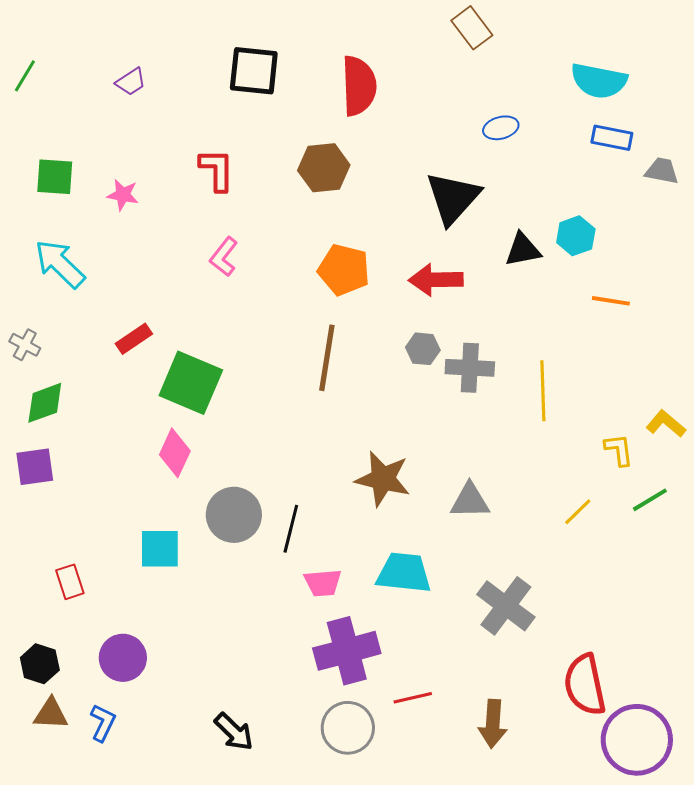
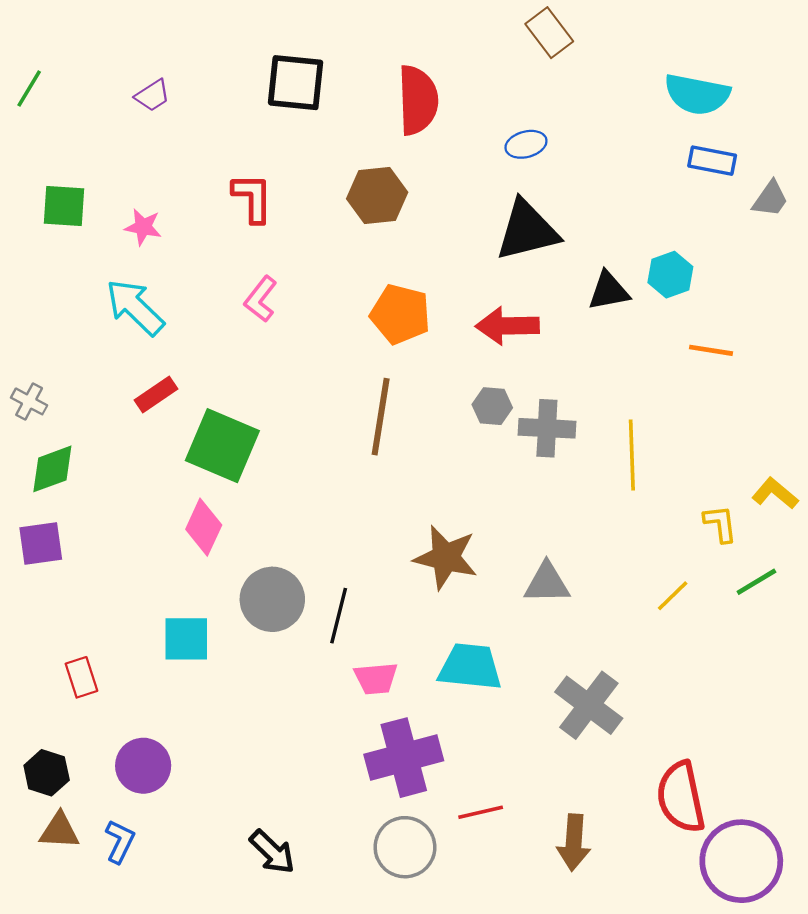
blue ellipse: (501, 128) -> (526, 144), moved
gray trapezoid: (662, 171) -> (770, 199), turned 114
black triangle: (453, 198) -> (527, 230), turned 34
cyan arrow: (60, 264) -> (135, 307), moved

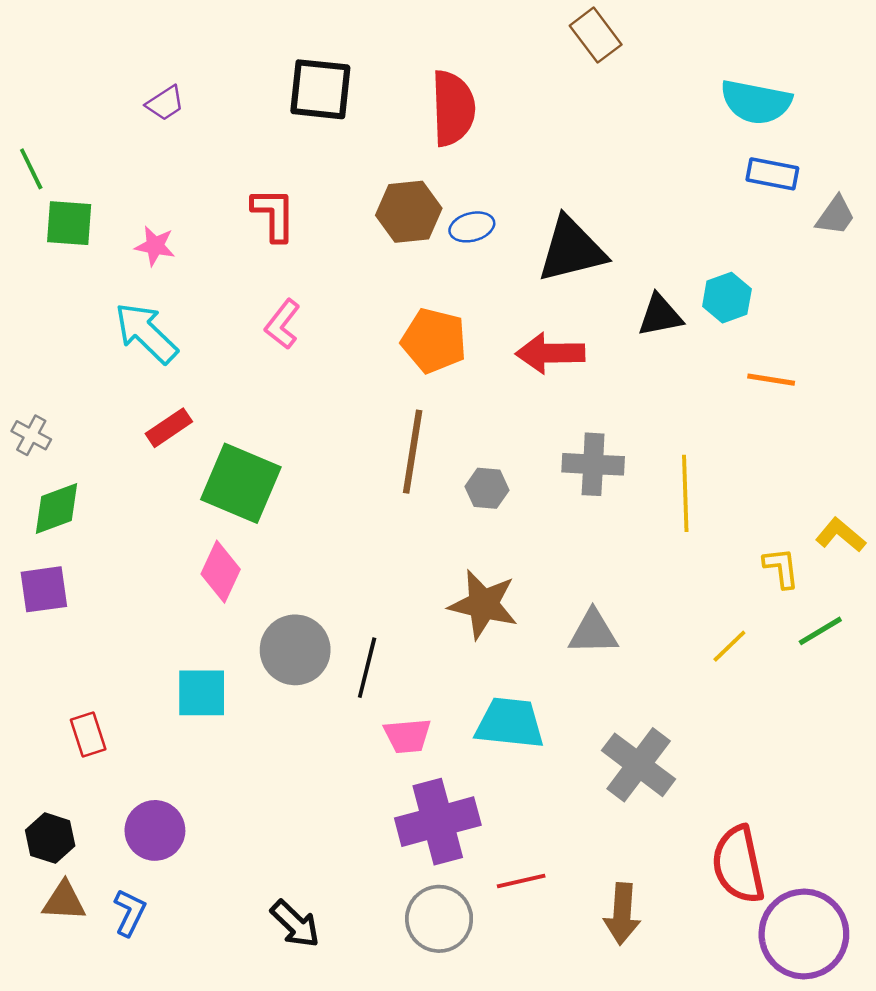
green line: (29, 88) -> (31, 169), moved, turned -57
blue ellipse: (526, 144) -> (472, 227), moved
gray hexagon: (492, 406) -> (487, 488), moved

